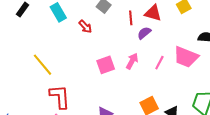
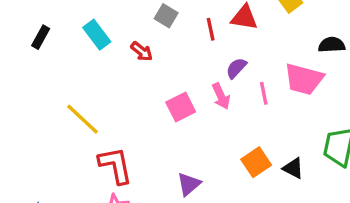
purple semicircle: (144, 33) -> (236, 68), moved
pink arrow: (132, 61) -> (221, 96), turned 133
pink line: (159, 63) -> (264, 93), turned -32

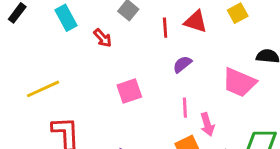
pink line: (264, 93) -> (185, 108), moved
pink arrow: (221, 96) -> (207, 124), moved
yellow line: (82, 119) -> (43, 89), turned -76

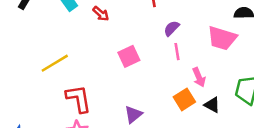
pink line: (185, 108) -> (177, 52), moved

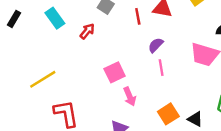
red arrow: (101, 14) -> (87, 31), turned -91
pink arrow: (199, 77) -> (130, 97), moved

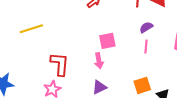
yellow line: (43, 79) -> (31, 29), moved
pink arrow: (130, 97) -> (99, 61), moved

